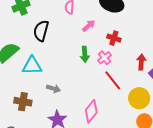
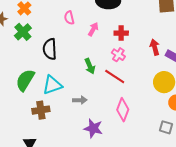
green arrow: (85, 54) -> (90, 66), moved
red line: (113, 80) -> (115, 77), moved
brown cross: (23, 102) -> (41, 110), moved

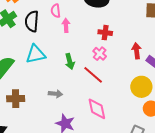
pink arrow: (93, 29) -> (66, 25), moved, turned -40
black semicircle: (50, 49) -> (32, 21), moved
cyan triangle: (52, 85) -> (36, 54), moved
pink diamond: (123, 110) -> (97, 109), turned -40

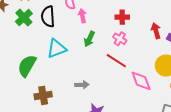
green arrow: (70, 61) -> (89, 39), moved, turned 49
pink diamond: (97, 109) -> (141, 81), moved

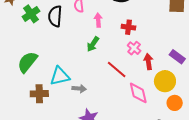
pink arrow: (82, 16) -> (98, 20), moved
red arrow: (156, 31) -> (148, 62), moved
pink cross: (120, 39) -> (134, 48), moved
cyan triangle: (56, 49) -> (60, 76), moved

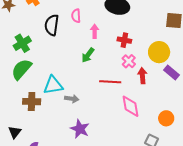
green cross: (31, 14) -> (22, 43), moved
red line: (117, 70) -> (110, 82), turned -40
yellow circle: (165, 81) -> (159, 52), moved

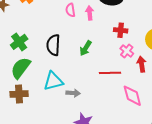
black semicircle: (52, 25) -> (53, 45), moved
pink arrow: (95, 31) -> (90, 13), moved
brown cross: (32, 102) -> (19, 94), moved

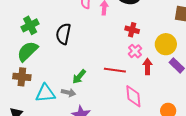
green arrow: (86, 48) -> (79, 77), moved
cyan triangle: (53, 81) -> (45, 93), moved
gray arrow: (73, 93) -> (68, 93), moved

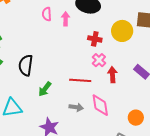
black semicircle: (63, 34) -> (26, 65), moved
yellow circle: (166, 44) -> (122, 31), moved
gray arrow: (68, 93) -> (76, 107), moved

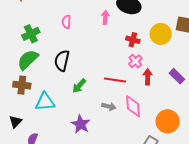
pink semicircle: (47, 14) -> (66, 22), moved
orange circle: (136, 118) -> (168, 121), size x1.5

